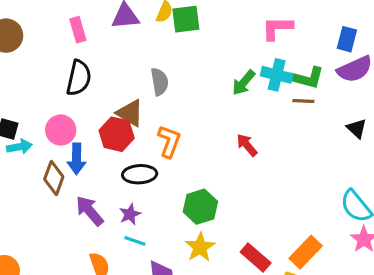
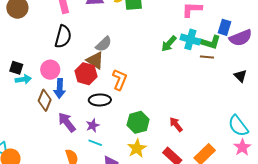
blue rectangle: (347, 39) -> (224, 27), moved
gray semicircle: (160, 82) -> (104, 44), moved, turned 54
red arrow: (247, 145) -> (176, 125), moved

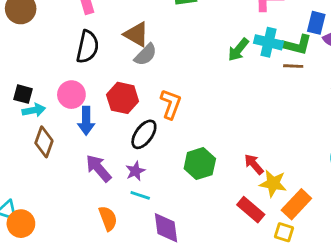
brown triangle: (95, 60) -> (136, 34), moved
brown diamond: (45, 100) -> (44, 142), moved
black ellipse: (100, 100) -> (144, 134), turned -50
yellow star: (137, 148) -> (273, 183), moved, turned -30

